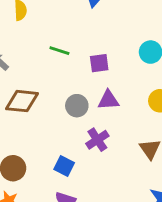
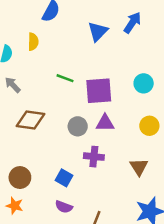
purple square: (99, 63) -> (99, 91), size x1.6
purple cross: (97, 140) -> (94, 157), turned 36

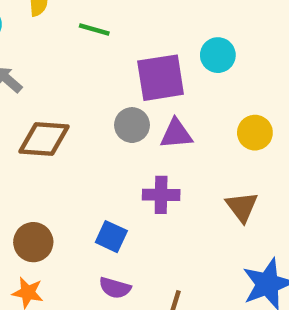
green line: (65, 78) -> (94, 30), moved
cyan circle: (144, 83) -> (218, 55), moved
gray circle: (78, 126) -> (132, 125), moved

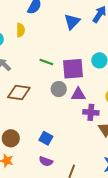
green line: (94, 30) -> (46, 62), moved
purple cross: (161, 195) -> (91, 112), moved

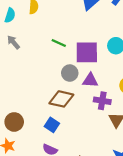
brown diamond: (19, 92) -> (61, 99), moved

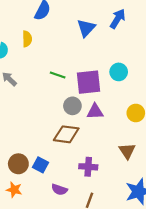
purple cross: (102, 101) -> (88, 167), moved
blue square: (52, 125) -> (40, 165), moved

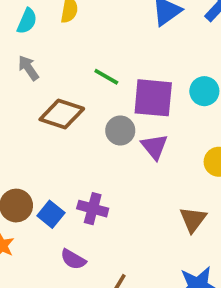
purple triangle: (95, 112) -> (154, 147), turned 42
brown diamond: (66, 134) -> (62, 114), moved
purple cross: (88, 167) -> (93, 209), moved

